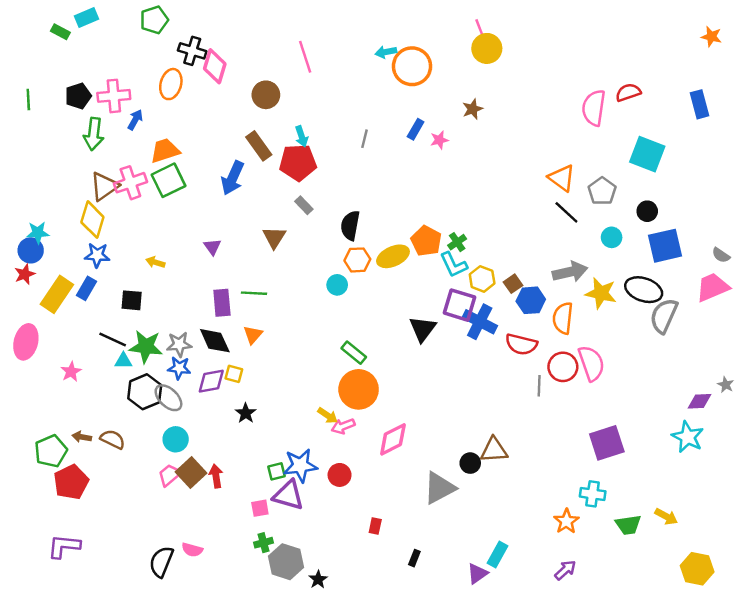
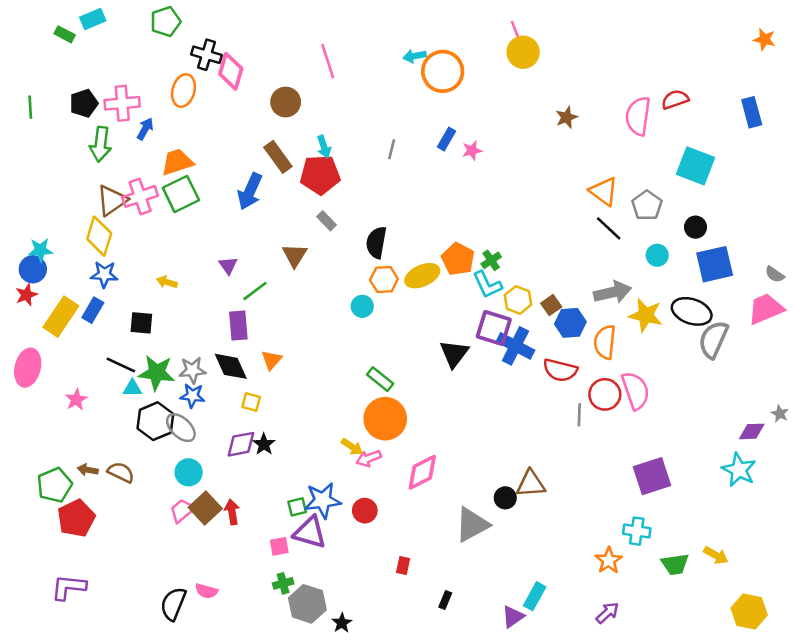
brown star: (473, 109) -> (567, 117), moved
green line: (254, 293) -> (255, 291), moved, turned -40
purple diamond: (211, 381) -> (241, 444), moved

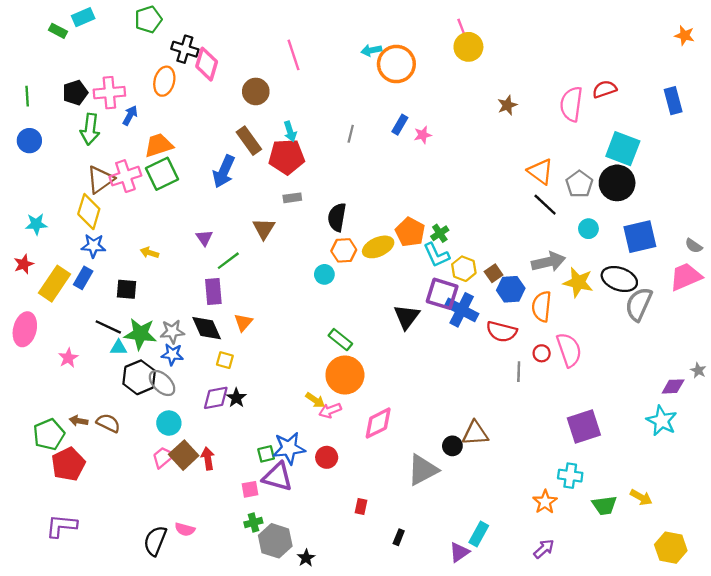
gray rectangle: (326, 221) -> (292, 198), turned -54
black circle: (696, 227) -> (617, 183), moved, size x1.8
blue circle: (33, 269) -> (29, 141), moved
red circle: (605, 394) -> (542, 353), size x0.6

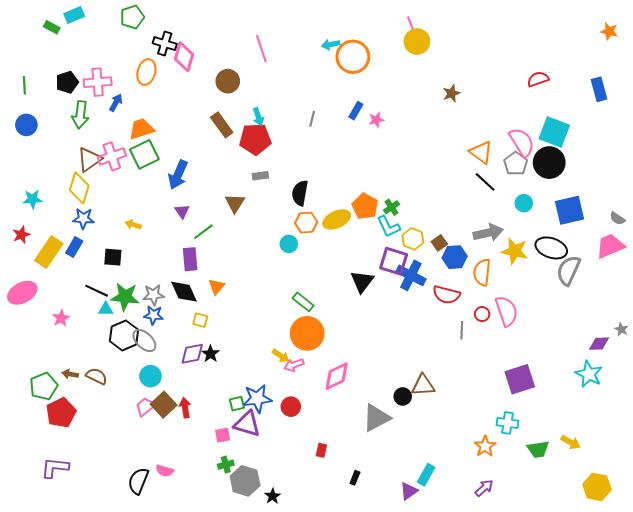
pink semicircle: (571, 104) -> (522, 142), moved, turned 140
blue arrow: (224, 171) -> (178, 175), moved
pink ellipse: (25, 329) -> (22, 293), turned 48

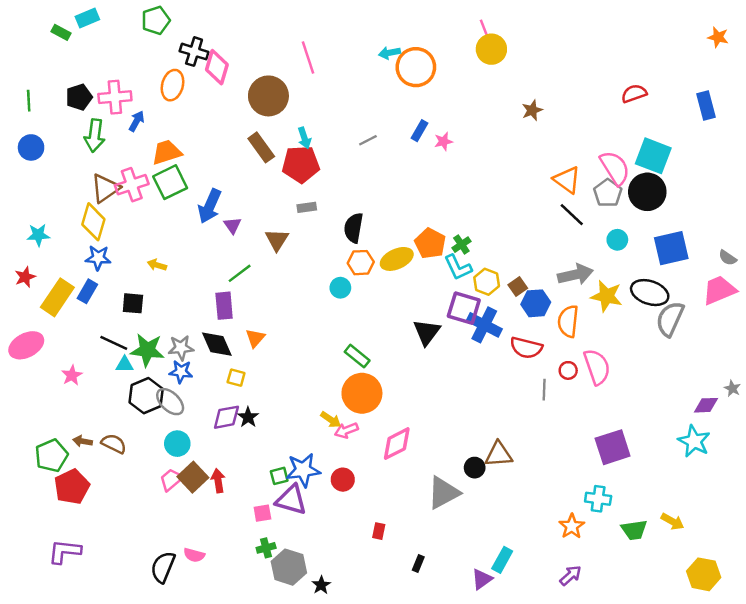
brown circle: (228, 81) -> (268, 96), size x1.4
gray line: (312, 119) -> (368, 140), turned 49
purple triangle: (182, 211) -> (232, 225), moved

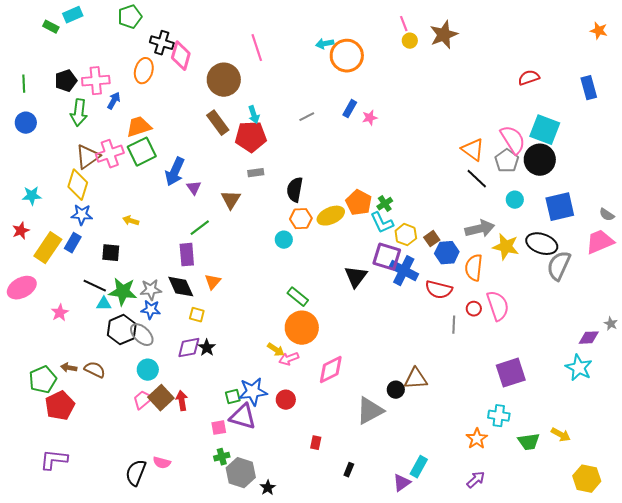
yellow circle: (491, 49) -> (410, 41), size x0.6
brown star: (532, 110) -> (444, 35), moved, size x1.6

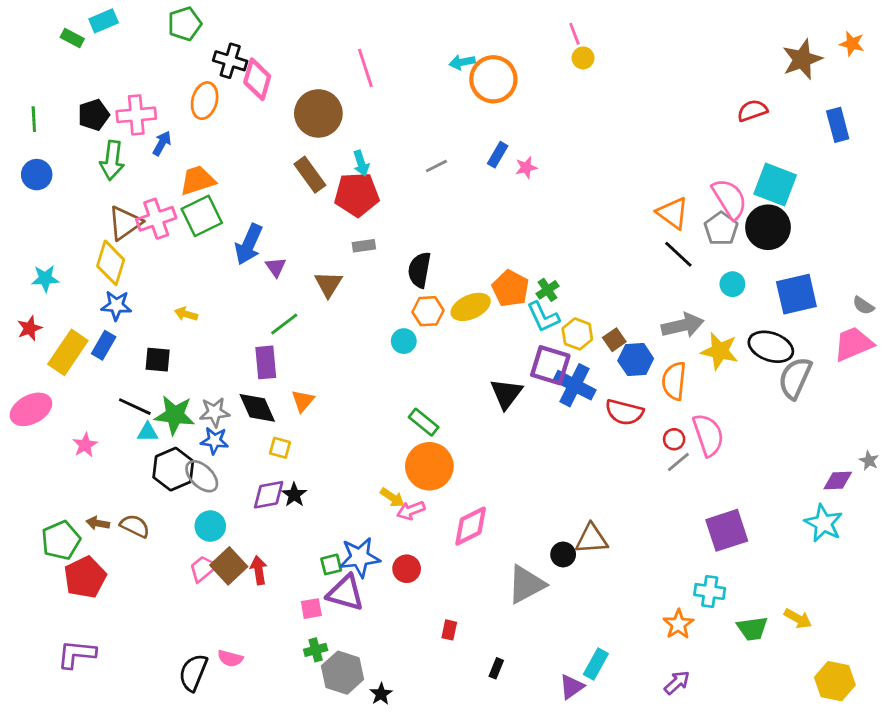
brown star: (444, 35) -> (802, 59), moved
gray line: (454, 325) -> (678, 462), moved, turned 48

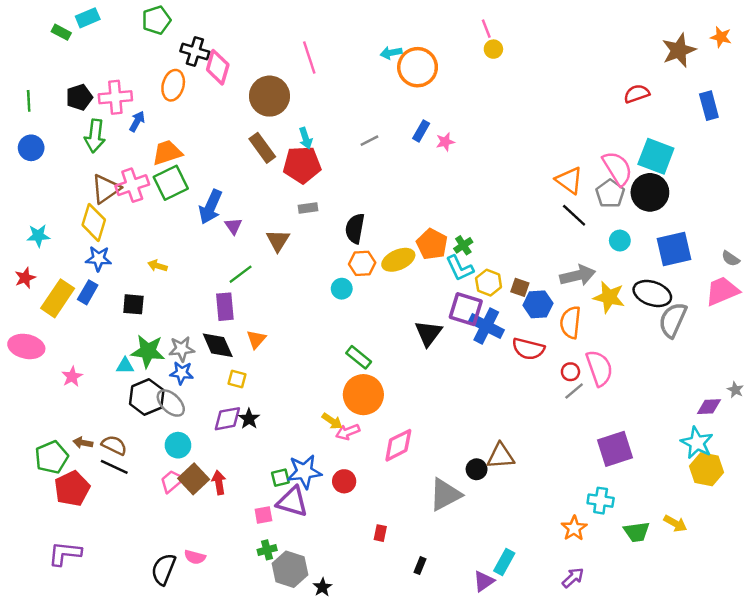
brown square: (614, 340) -> (520, 287), turned -36
black line: (135, 407) -> (114, 467), moved
pink ellipse: (31, 409) -> (26, 346), turned 40
yellow hexagon: (835, 681) -> (706, 469), moved

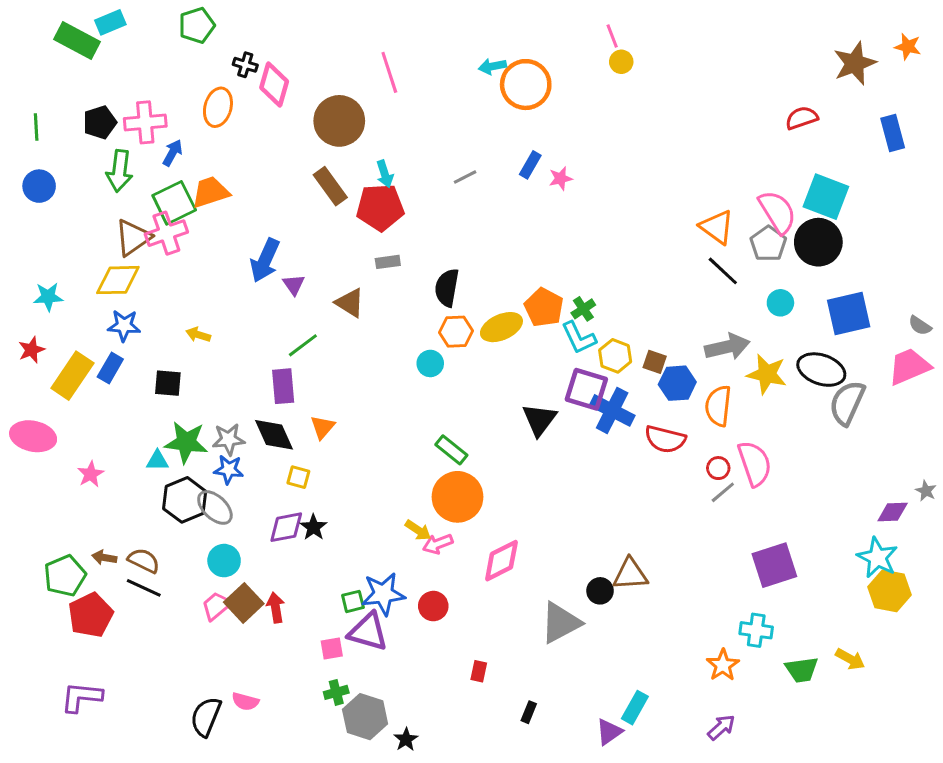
green rectangle: (61, 32) -> (77, 41), size x1.8
black cross: (195, 52) -> (245, 65), size x0.7
green square: (171, 183) -> (174, 203), moved
yellow diamond: (94, 222) -> (118, 280), turned 72
brown triangle: (278, 241) -> (350, 303), turned -30

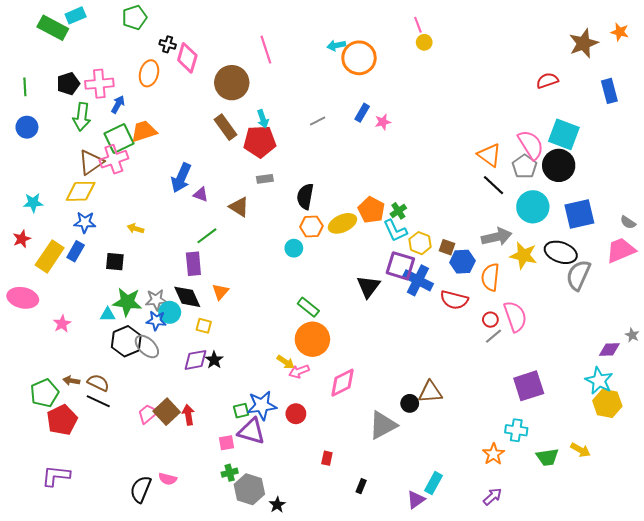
purple triangle: (294, 285) -> (201, 194), turned -35
cyan circle: (780, 303) -> (533, 207), size x1.8
cyan circle: (224, 561) -> (170, 312), moved

